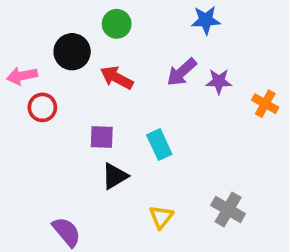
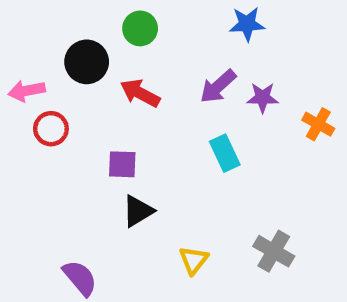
cyan rectangle: (159, 145) -> (225, 153), moved

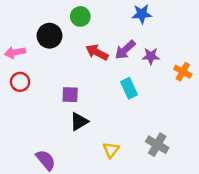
red arrow: (140, 93) -> (97, 52), moved
red circle: (51, 129) -> (20, 82), moved

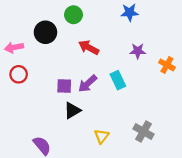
purple arrow: (125, 50) -> (87, 84), moved

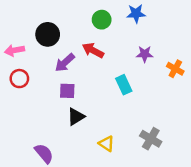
green circle: (73, 15) -> (102, 20), moved
purple arrow: (87, 84) -> (65, 63), moved
yellow triangle: (102, 136) -> (107, 144), turned -35

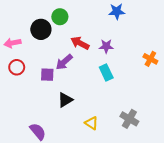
green circle: (102, 20) -> (60, 17), moved
purple star: (145, 54) -> (106, 46), moved
purple arrow: (65, 63) -> (64, 62), moved
purple square: (67, 91) -> (47, 75), moved

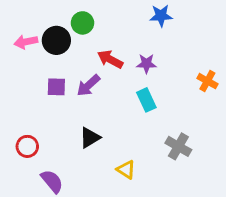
pink arrow: (13, 43) -> (26, 42), moved
red circle: (17, 67) -> (27, 146), moved
purple square: (47, 75) -> (56, 87), moved
gray cross: (129, 119) -> (178, 146), moved

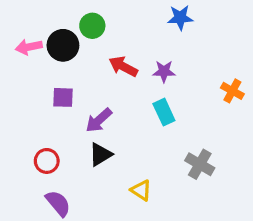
purple arrow: (88, 85) -> (99, 120), moved
red circle: (27, 146) -> (47, 161), moved

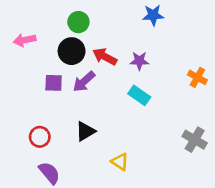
black circle: (63, 45) -> (72, 51), moved
cyan rectangle: (164, 112) -> (139, 95), turned -30
purple arrow: (99, 120) -> (84, 82), moved
gray cross: (200, 164) -> (195, 140), moved

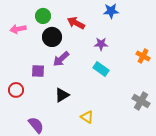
green circle: (78, 22) -> (43, 16), moved
red arrow: (105, 57) -> (76, 23), moved
purple square: (54, 83) -> (38, 71), moved
red circle: (40, 137) -> (16, 90), moved

